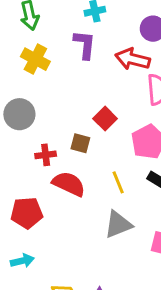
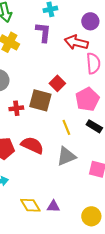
brown square: (80, 143) -> (40, 100), size x1.6
red semicircle: (69, 184) -> (32, 145), moved

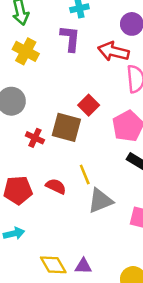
red cross: (16, 108) -> (35, 138), turned 32
yellow line: (66, 127) -> (85, 175), moved
red semicircle: (32, 145) -> (56, 186), size x0.7

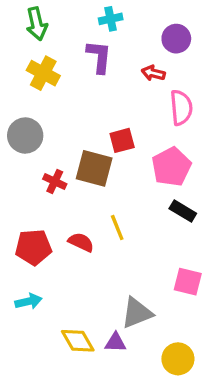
red arrow: (113, 51) -> (153, 73), size x0.6
red square: (89, 105) -> (122, 140), turned 30
gray triangle: (100, 201) -> (137, 313), moved

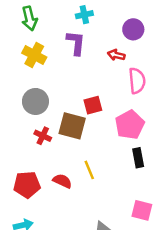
gray circle: (25, 135) -> (35, 101), moved
black rectangle: (183, 211) -> (138, 158), turned 48

